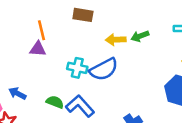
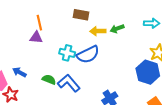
brown rectangle: (83, 15) -> (81, 15), moved

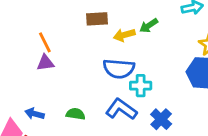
cyan cross: (67, 53) -> (141, 86), moved
blue semicircle: (88, 54) -> (119, 69), turned 45
blue L-shape: (69, 83) -> (121, 109), moved

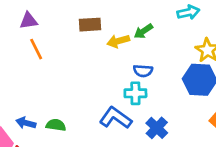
purple triangle: (45, 63) -> (29, 21), moved
blue semicircle: (119, 69) -> (143, 71), moved, size x0.6
green semicircle: (76, 114) -> (56, 125), moved

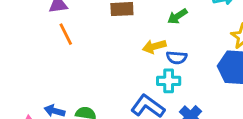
yellow arrow: (118, 41) -> (154, 46), moved

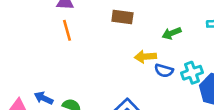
cyan cross: (169, 81) -> (192, 73), moved, turned -30

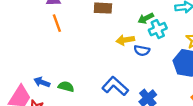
cyan cross: (192, 73) -> (158, 29), moved

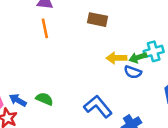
green arrow: (146, 18) -> (138, 57), moved
blue arrow: (42, 82) -> (18, 100), moved

